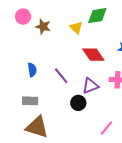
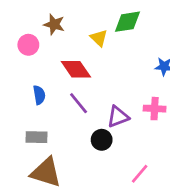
pink circle: (23, 17) -> (28, 45), moved
brown star: (43, 27) -> (54, 24), moved
red diamond: (93, 55) -> (76, 69), moved

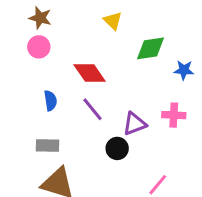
green diamond: (127, 22) -> (151, 48), moved
brown star: (54, 24) -> (40, 18), moved
yellow triangle: (99, 38) -> (113, 21), moved

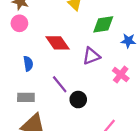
purple line: (92, 109) -> (60, 84), moved
pink cross: (174, 115) -> (121, 74), turned 35
purple triangle: (135, 124) -> (91, 56), moved

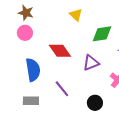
blue semicircle: (28, 64) -> (33, 70), size x1.6
black circle: (78, 100) -> (95, 103), moved

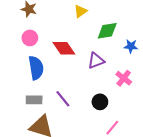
yellow triangle: (76, 15) -> (80, 11), turned 40
pink circle: (25, 33) -> (30, 38), moved
purple line: (62, 89) -> (63, 99), moved

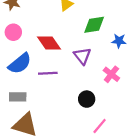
purple triangle: (96, 61) -> (82, 56), turned -48
blue semicircle: (36, 68) -> (20, 63), turned 60
purple line: (63, 99) -> (48, 73), moved, turned -54

